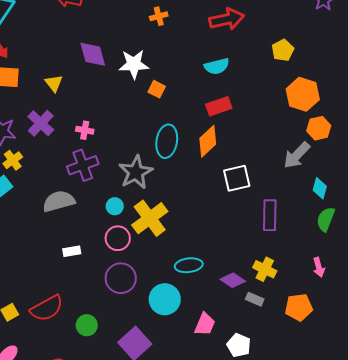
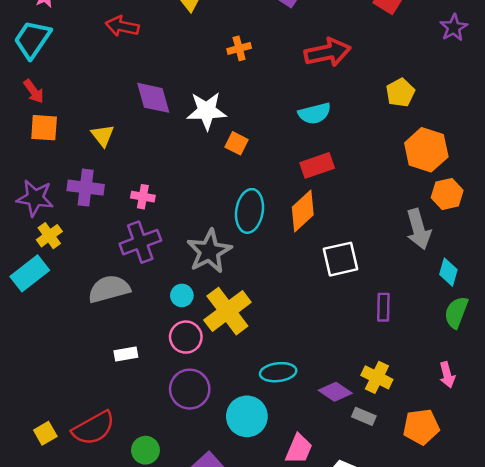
purple cross: (41, 123) -> (86, 188), turned -36
gray arrow: (297, 155) -> (419, 229), turned -60
purple rectangle: (270, 215) -> (383, 307), size x0.7

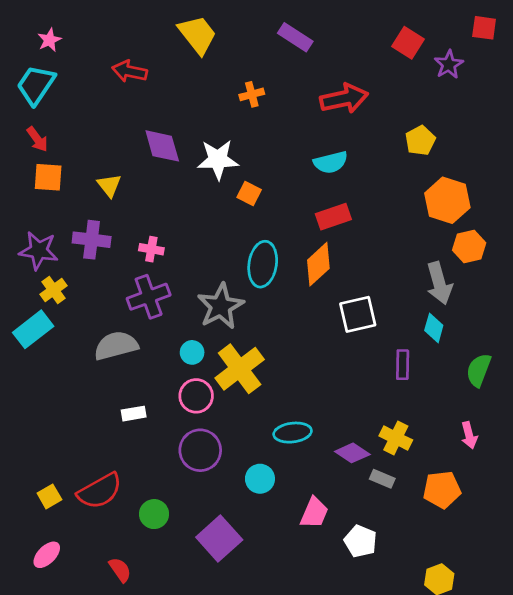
purple star: (454, 28) -> (449, 64), moved
cyan diamond: (448, 272) -> (434, 328), moved
cyan circle: (247, 416) -> (260, 479), size x0.7

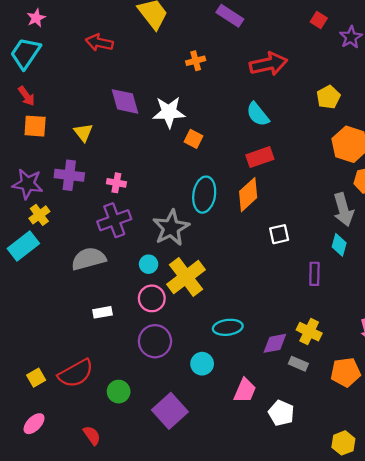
red square: (408, 43) -> (319, 20), size x0.7
cyan semicircle: (331, 162) -> (258, 114), turned 65
white square: (358, 314) -> (279, 234), size x0.7
purple diamond: (352, 453) -> (275, 343), turned -45

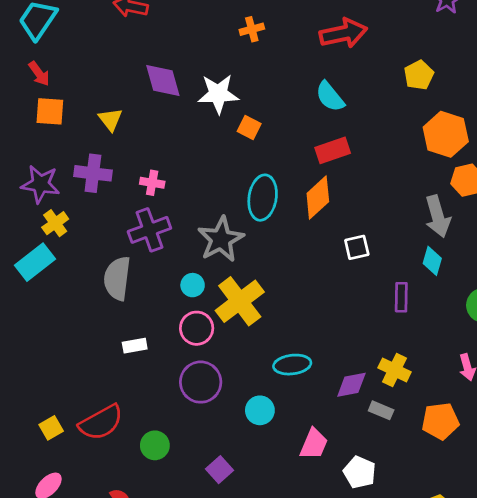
gray semicircle: (89, 259) -> (117, 278), turned -68
purple square: (170, 411) -> (219, 470), size x0.6

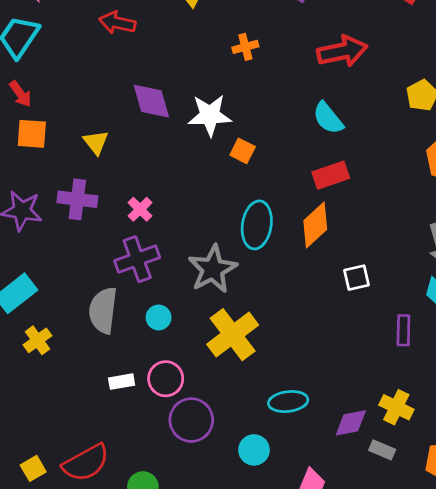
pink cross: (152, 183) -> (140, 209), turned 35
yellow cross: (55, 223) -> (38, 340), moved
cyan circle: (193, 285) -> (159, 317), moved
pink circle: (197, 328) -> (166, 379), moved

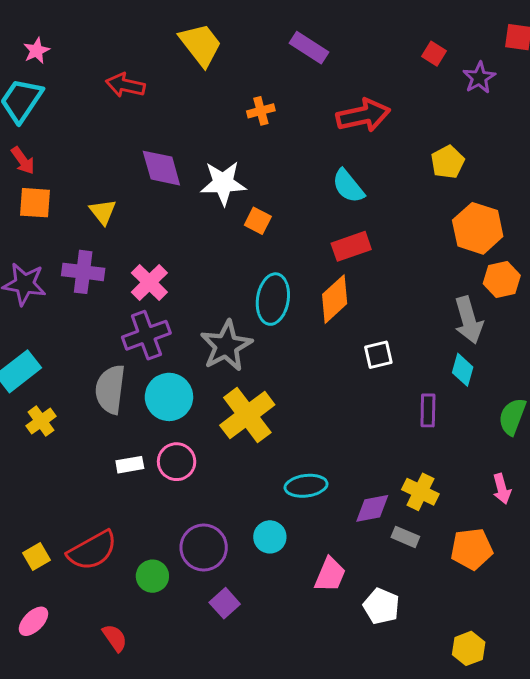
pink cross: (140, 209) -> (149, 282), size x1.4
cyan circle: (159, 317) -> (169, 397), size x1.8
purple circle: (191, 420) -> (204, 547), moved

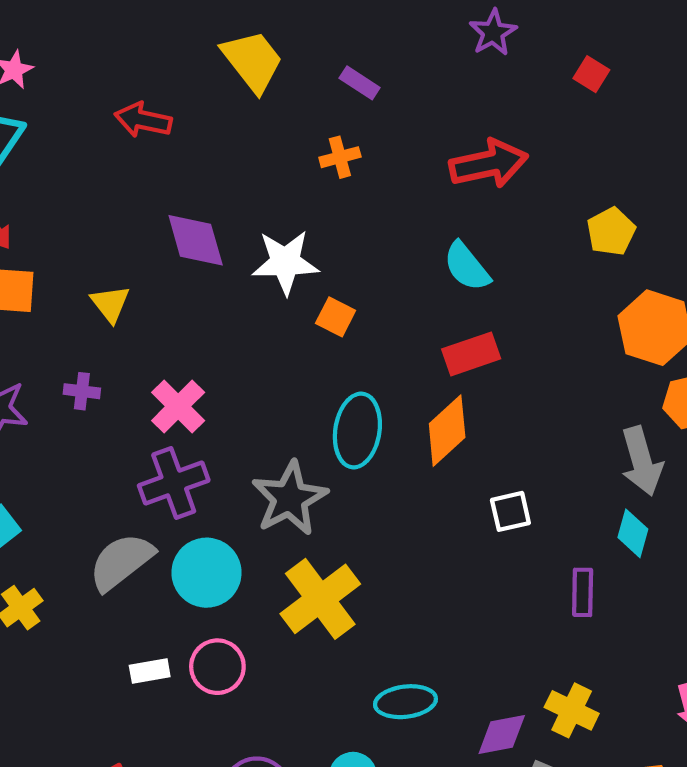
purple rectangle: (309, 48) -> (360, 83), moved, size x0.7
purple star: (479, 78) -> (493, 33), moved
purple cross: (83, 272) -> (82, 391), size x0.6
gray semicircle: (110, 389) -> (121, 562), turned 45

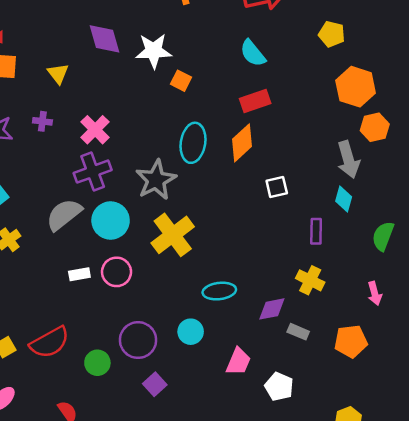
yellow pentagon: (611, 232) -> (332, 34), turned -30
yellow cross: (572, 710) -> (310, 280), moved

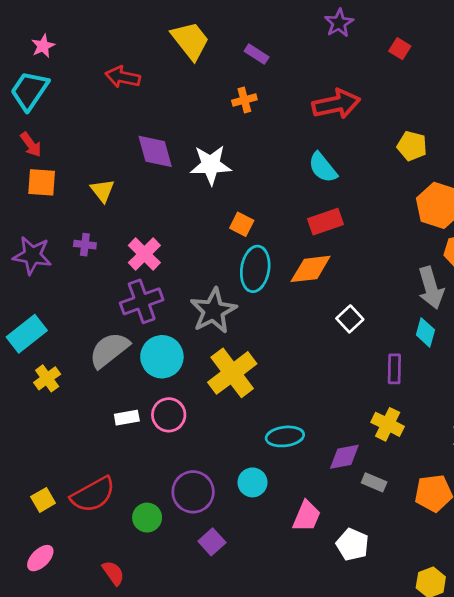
orange square: (181, 81) -> (242, 224), moved
orange diamond: (242, 143) -> (311, 269), turned 36
white square: (277, 187) -> (350, 319), turned -30

